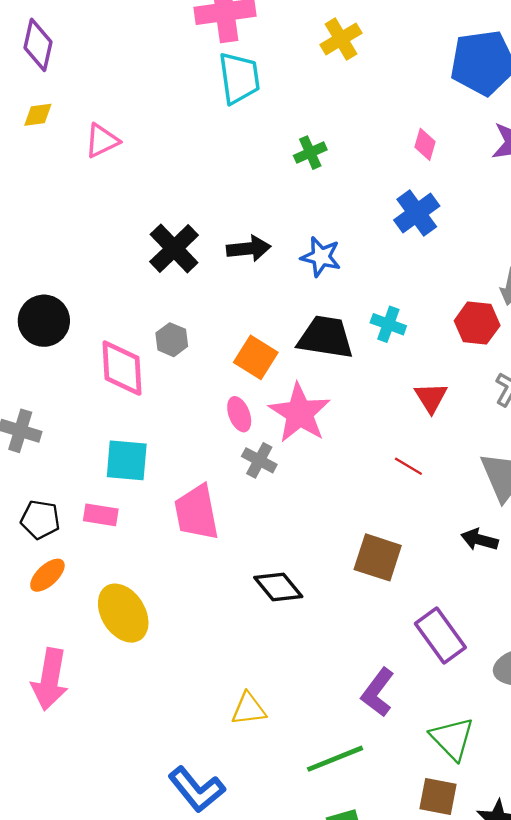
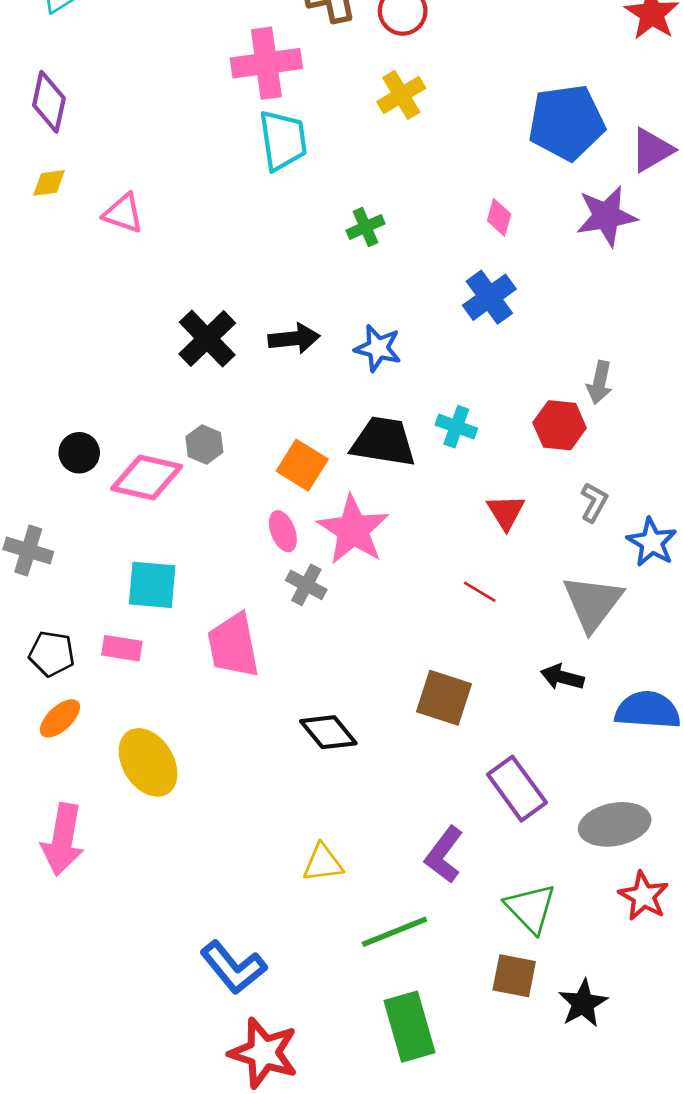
pink triangle: (102, 141) -> (123, 213), turned 45
black circle: (44, 321) -> (79, 453), moved, size x0.7
pink diamond: (122, 368) -> (147, 478), turned -74
yellow triangle: (249, 709) -> (323, 863), moved

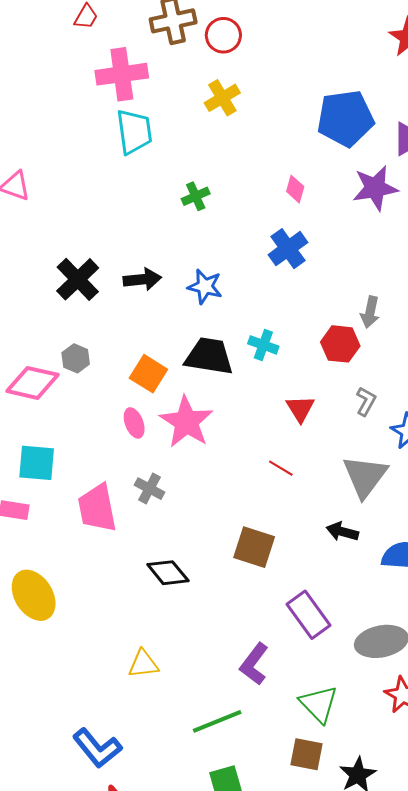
gray cross: (306, 585) -> (150, 489), moved
yellow triangle: (323, 863) -> (143, 664), moved

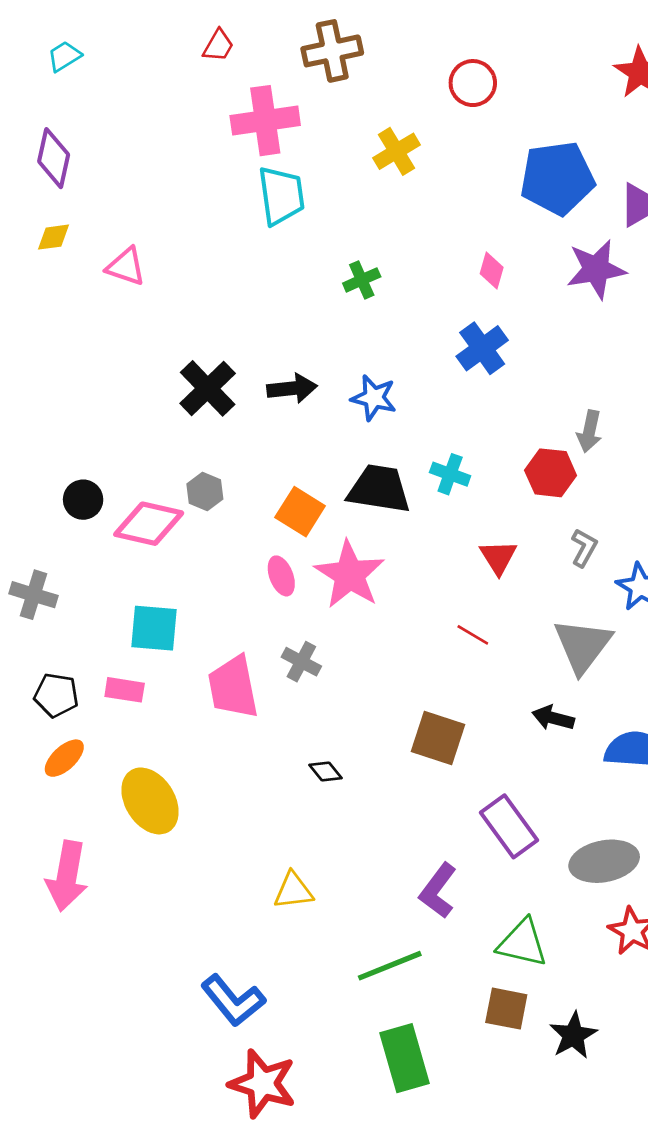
red circle: (223, 35) -> (473, 83), moved
black diamond: (168, 573) -> (325, 771), size x0.6
green triangle: (319, 704) -> (522, 943), turned -33

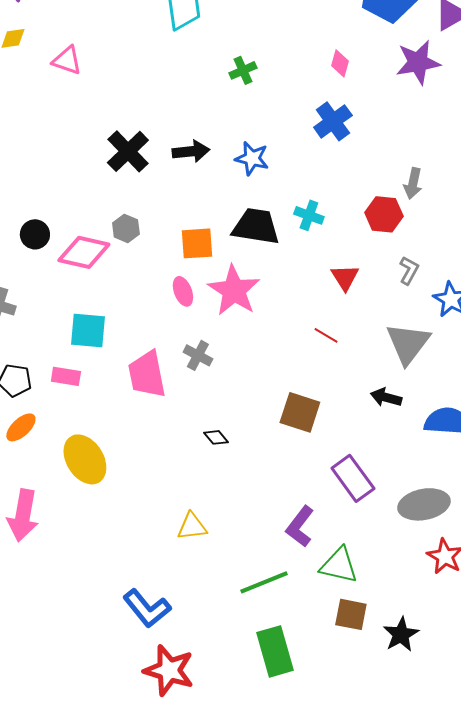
orange square: (300, 512) -> (197, 243), turned -36
green triangle: (522, 943) -> (339, 565), moved

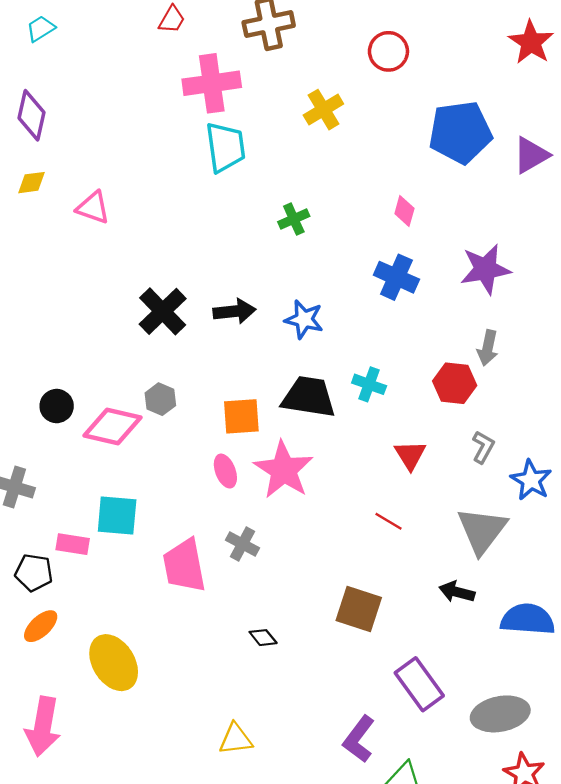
purple star: (418, 62) -> (485, 269), moved
blue cross: (333, 121) -> (396, 277), turned -30
pink rectangle: (66, 376) -> (73, 544), moved

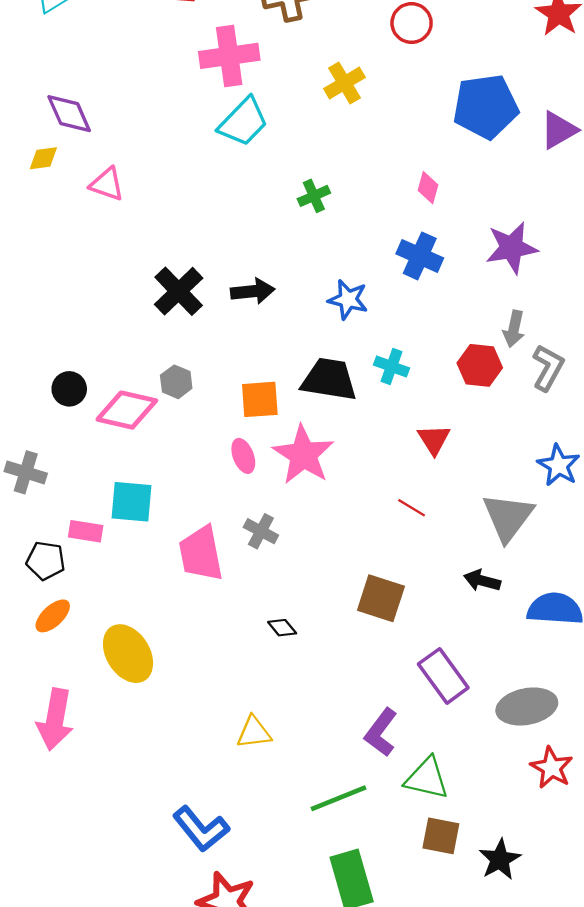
purple diamond: (32, 115) -> (69, 114), moved, turned -36
cyan trapezoid: (225, 147) -> (243, 122), turned 52
blue star: (304, 319) -> (348, 299), moved
gray L-shape: (483, 447) -> (548, 368), moved, size x1.4

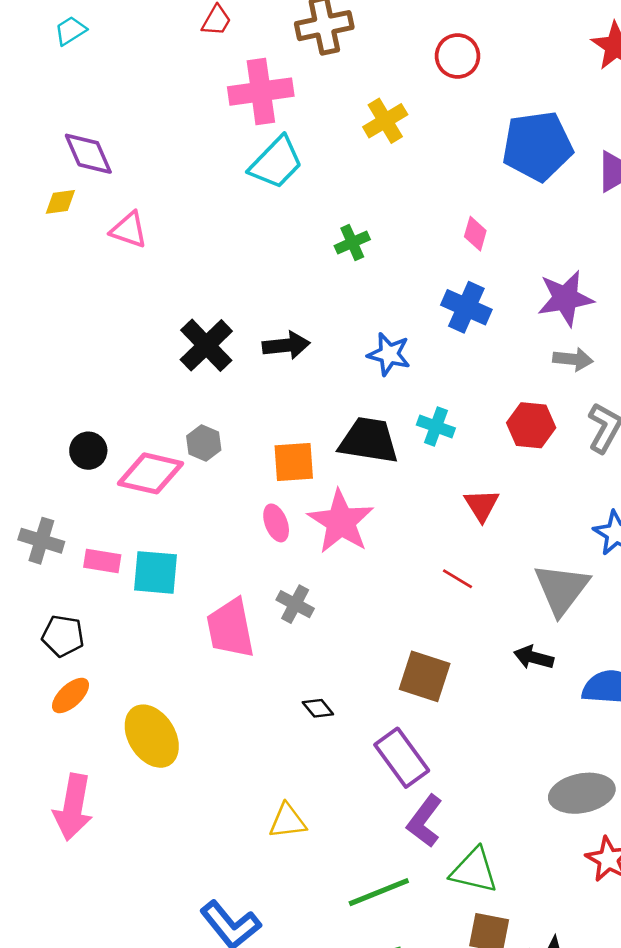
gray arrow: (514, 329) -> (573, 359), moved, turned -96
pink rectangle: (86, 531) -> (102, 561), moved
purple rectangle: (443, 676) -> (402, 758), moved

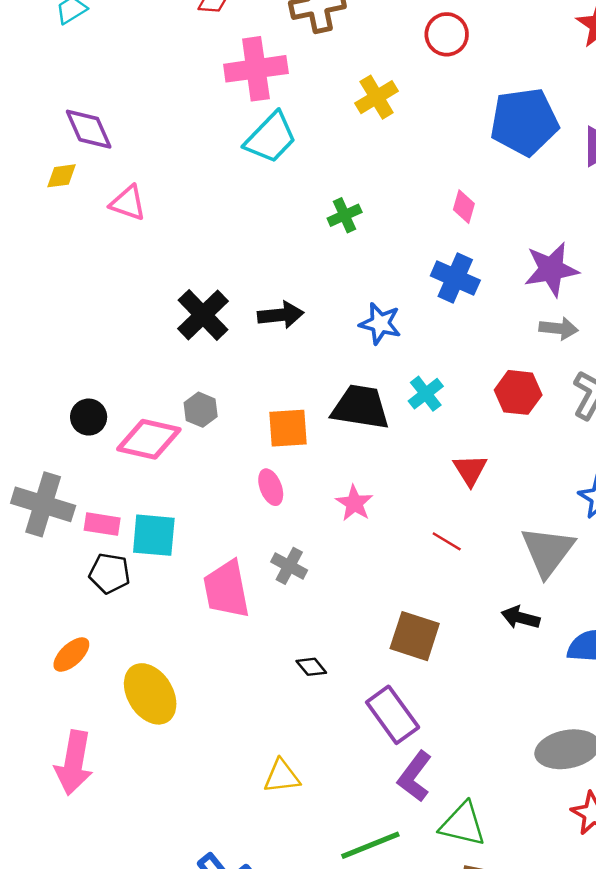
cyan cross: (436, 427) -> (426, 394), turned 32
pink star: (341, 522) -> (354, 503), moved, size x0.6
gray cross: (41, 541) -> (43, 504), size x1.4
black pentagon: (63, 636) -> (110, 573), moved

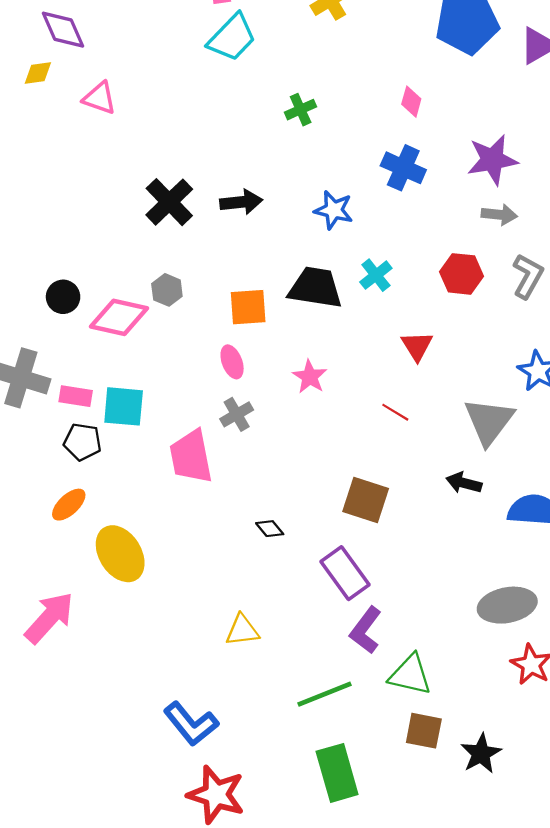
gray cross: (289, 566) -> (237, 414), moved, turned 32
orange ellipse: (71, 655) -> (69, 505), moved
pink arrow: (74, 763) -> (49, 618), turned -148

